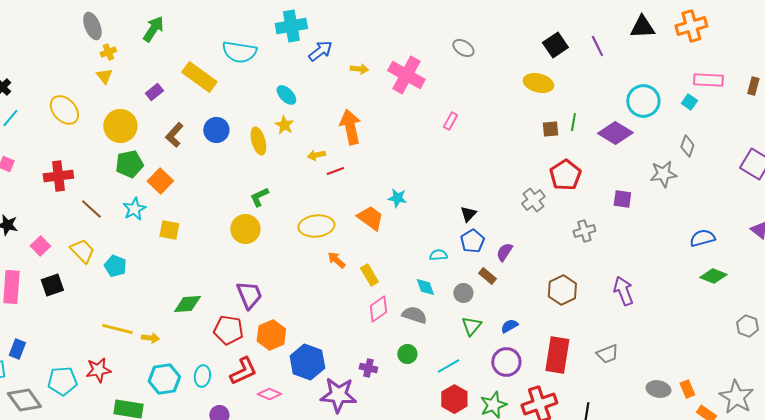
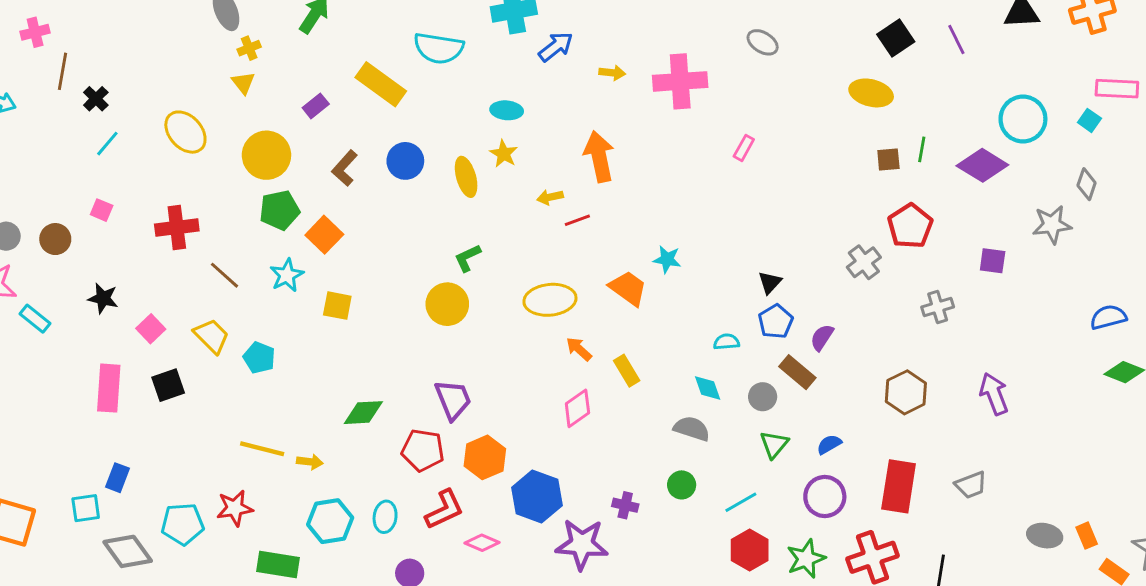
pink cross: (406, 75) -> (680, 81), turned -33
cyan ellipse: (286, 95) -> (507, 110), turned -40
brown rectangle: (487, 276) -> (797, 372), size x1.4
pink diamond: (378, 309) -> (577, 408), moved

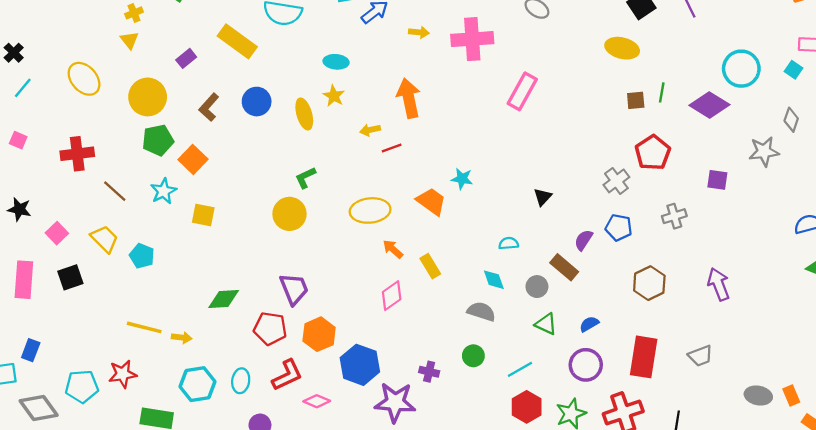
pink rectangle: (744, 148) -> (522, 91), size x1.8
blue pentagon: (776, 321) -> (619, 228), moved, turned -30
green triangle: (774, 444) -> (546, 324), turned -45

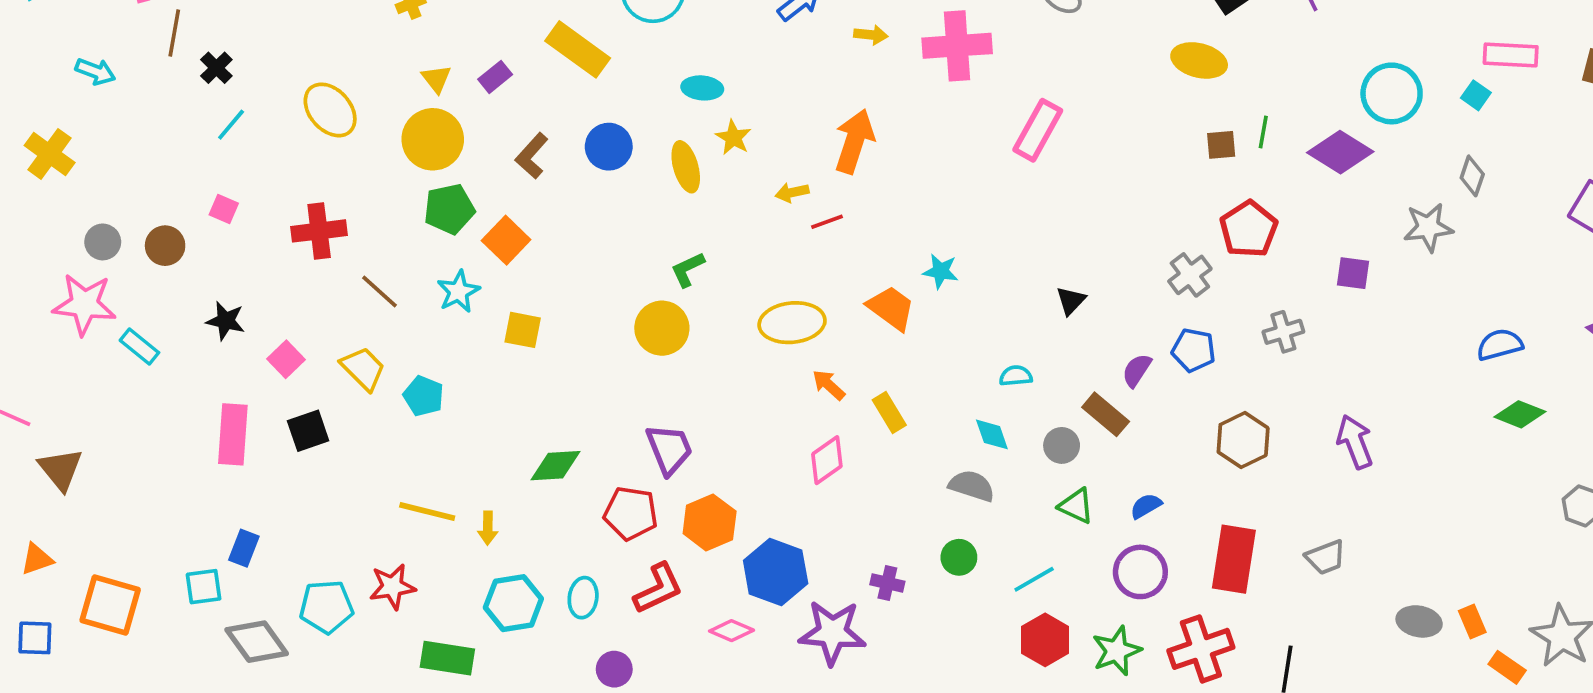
yellow triangle: (129, 40) -> (436, 79), moved
cyan ellipse: (336, 62) -> (702, 88), moved
orange arrow: (409, 98) -> (854, 141), turned 30
yellow arrow: (182, 338) -> (488, 528), turned 84
pink diamond: (317, 401) -> (732, 631), moved

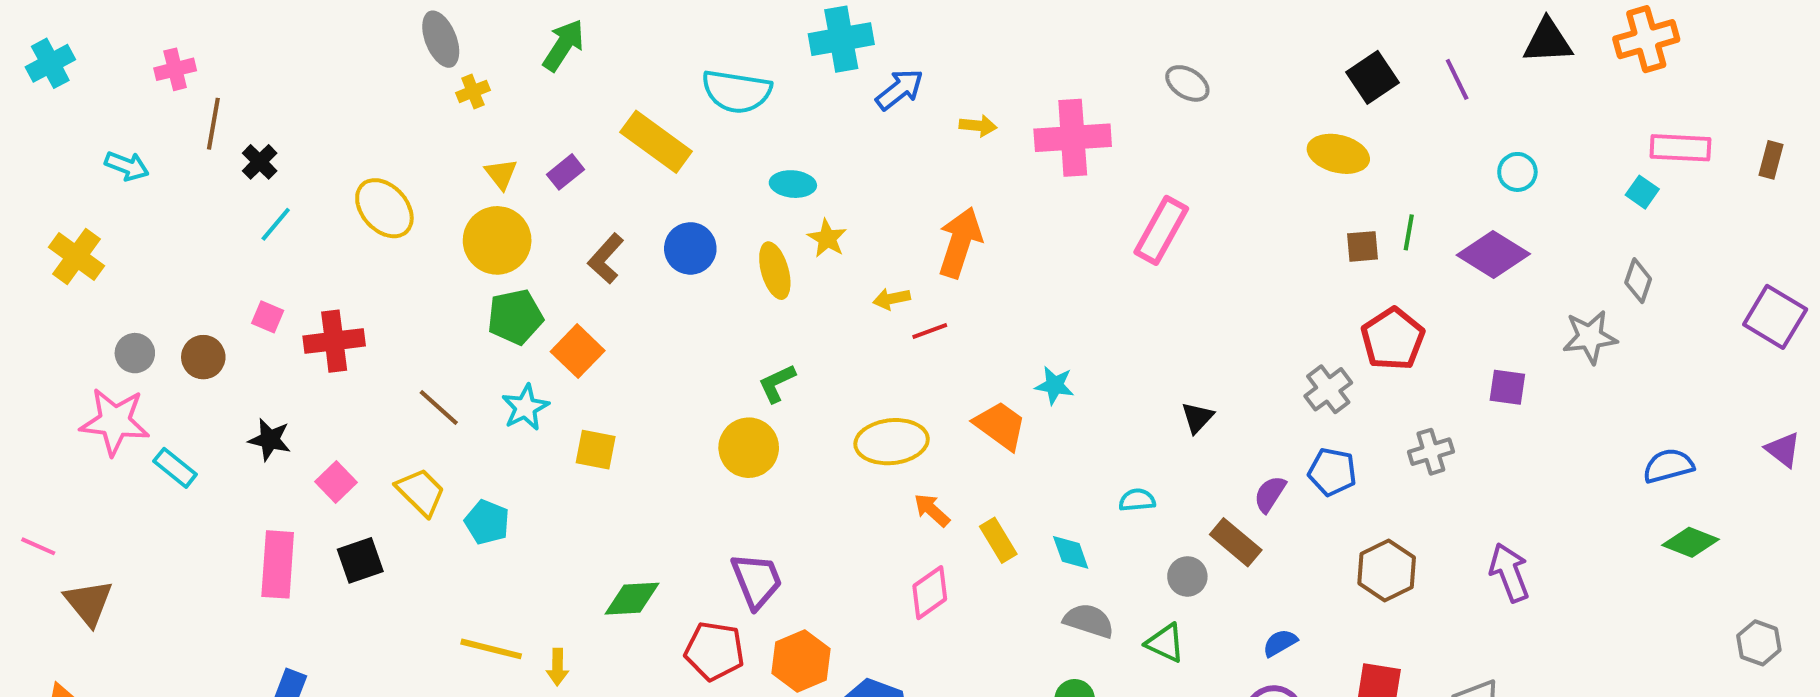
cyan circle: (1392, 93) -> (1517, 172), moved, size x0.6
red cross: (319, 231) -> (334, 341), moved
cyan diamond: (992, 434) -> (1071, 552), moved
green triangle: (1076, 506) -> (1165, 643), moved

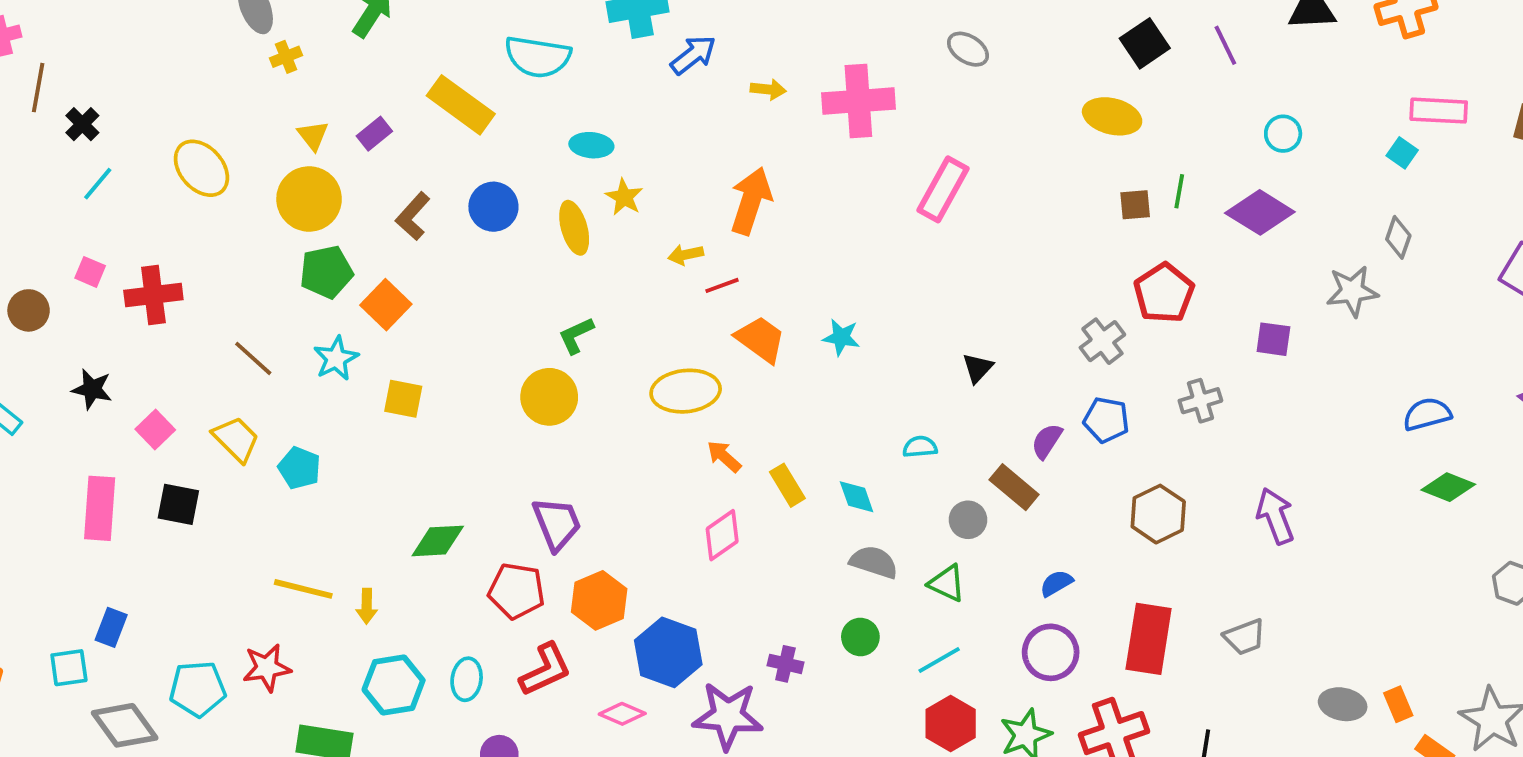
orange trapezoid: (1000, 426) -> (761, 339), moved
black square: (360, 560) -> (178, 504), turned 30

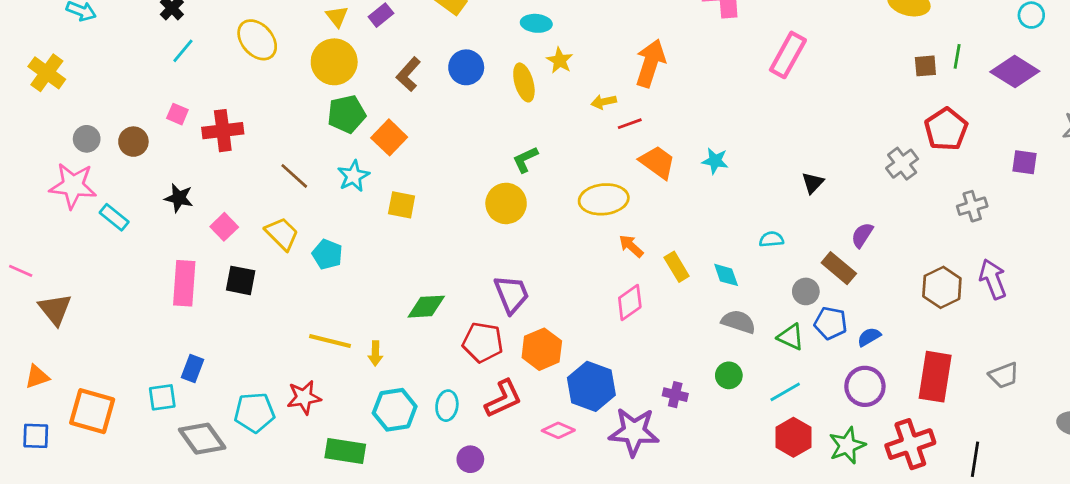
blue pentagon: (1106, 420) -> (831, 323), moved
purple arrow: (1275, 516) -> (993, 279), moved

